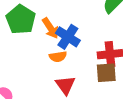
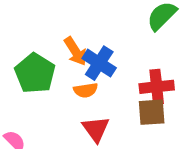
green pentagon: (21, 19) -> (35, 73), moved

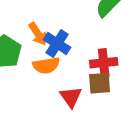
orange semicircle: (86, 90) -> (46, 65), size x1.4
red triangle: (96, 129) -> (71, 97), moved

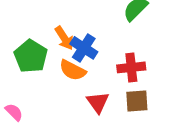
orange semicircle: (46, 65) -> (73, 70), turned 36
brown square: (100, 83) -> (137, 101), moved

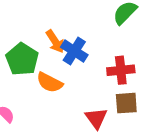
orange semicircle: (73, 70) -> (50, 83), moved
red triangle: (98, 102) -> (96, 118), moved

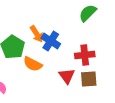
red triangle: (96, 118) -> (67, 76), moved

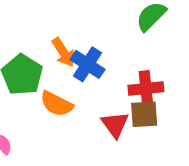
brown square: (89, 79) -> (144, 114), moved

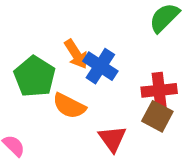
brown square: (144, 114) -> (157, 116), turned 32
red triangle: (115, 125) -> (112, 139), moved

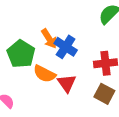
brown square: (157, 116) -> (104, 94), moved
red triangle: (112, 139) -> (67, 83), moved

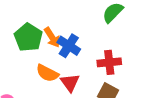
green pentagon: (21, 54) -> (28, 37), moved

